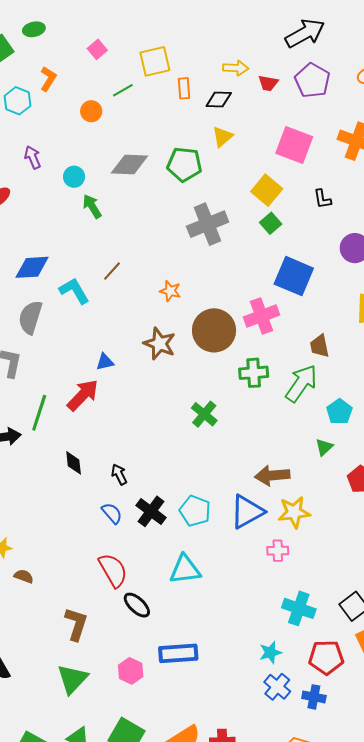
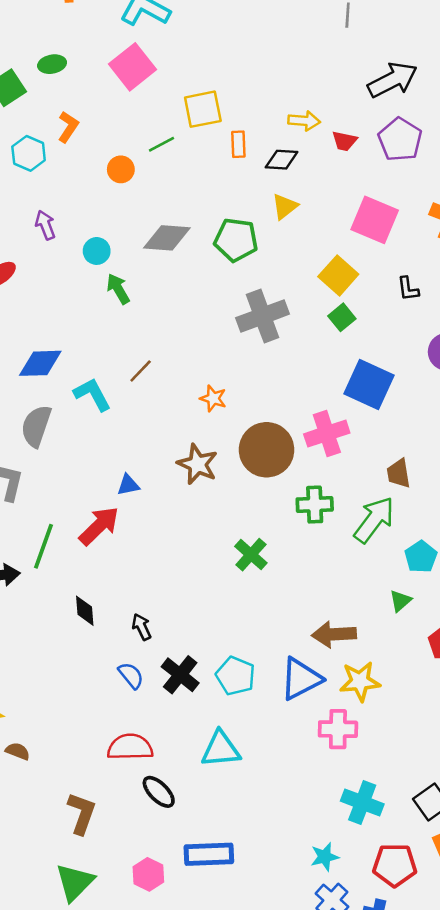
pink square: (97, 49) -> (133, 67), moved, size x1.8
pink cross: (278, 551) -> (338, 729), size x1.4
red semicircle: (113, 570) -> (130, 747), turned -63

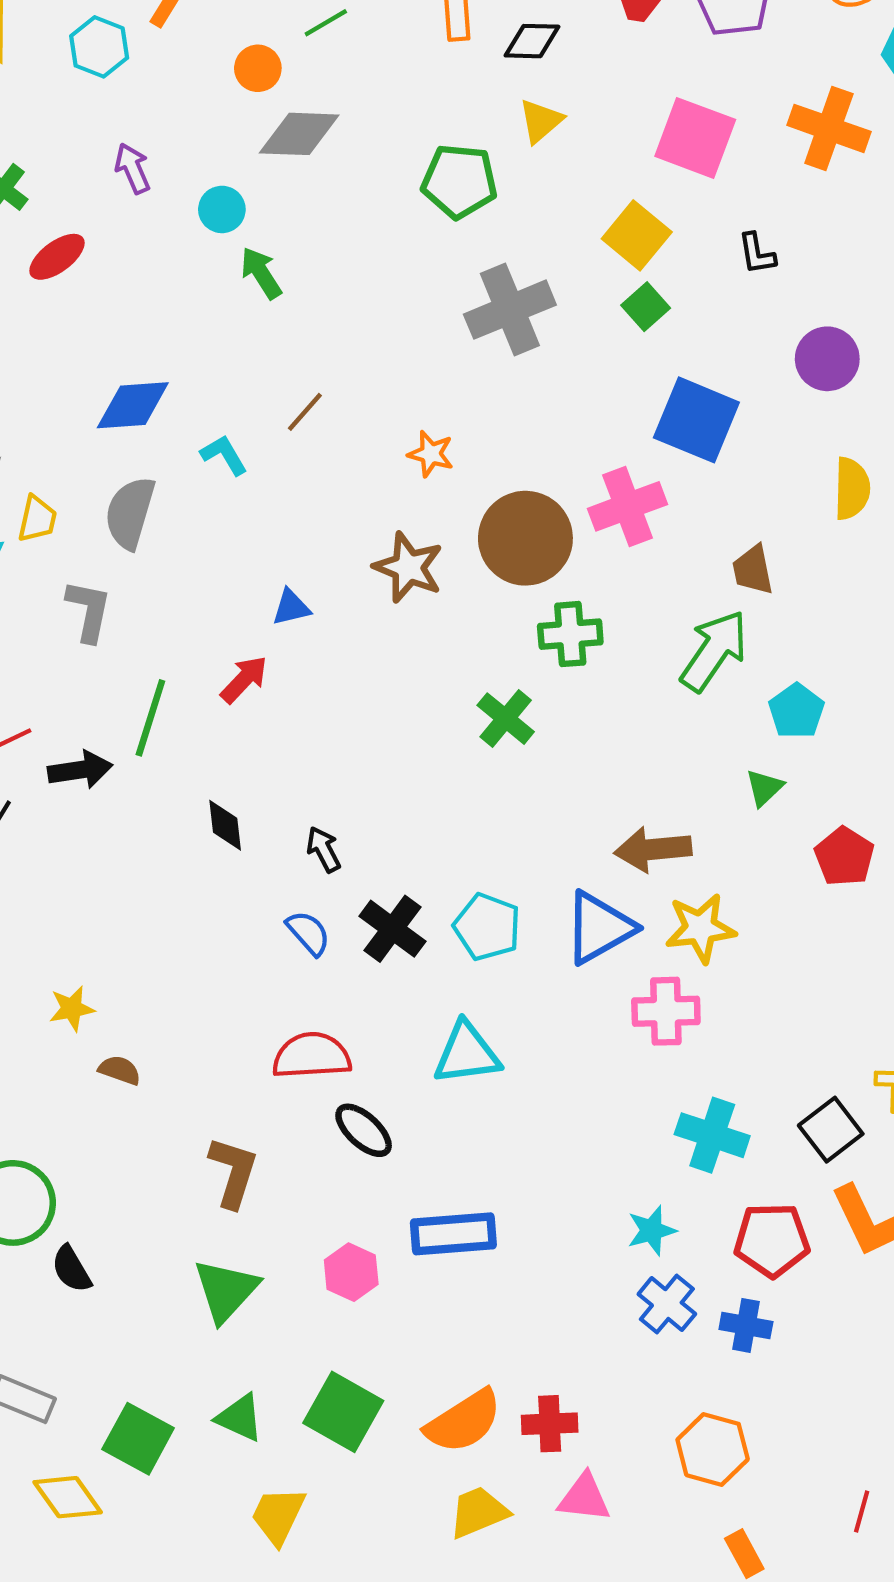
gray diamond: (167, 238) -> (299, 134), moved
cyan L-shape: (92, 394) -> (224, 455), size x0.7
green cross: (315, 505) -> (570, 634), moved
red arrow: (99, 526) -> (244, 679), size x0.7

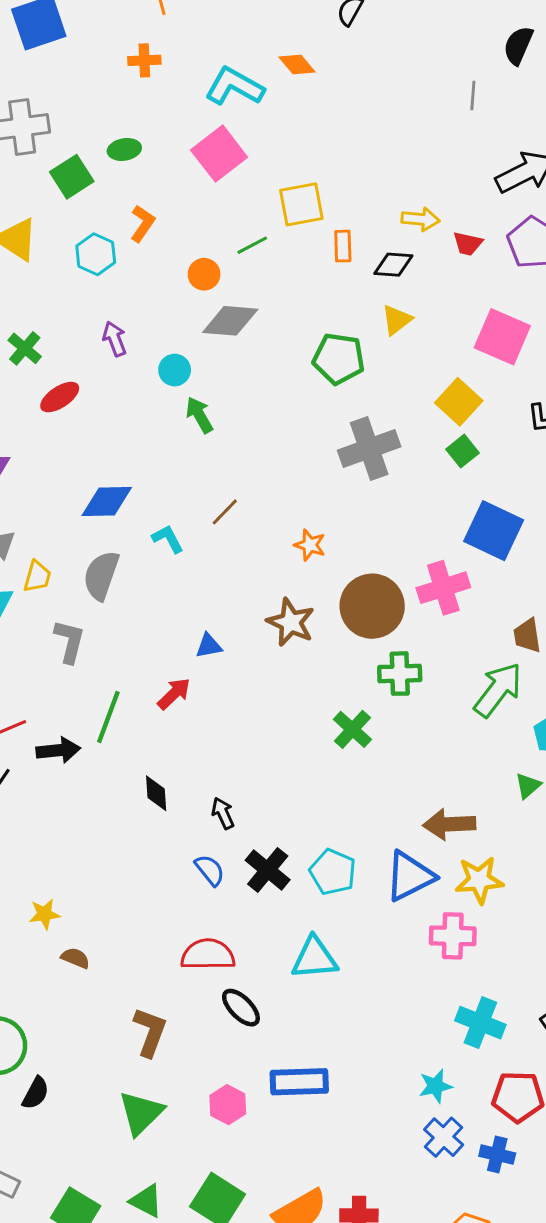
black semicircle: (71, 1269) -> (36, 1093), turned -124

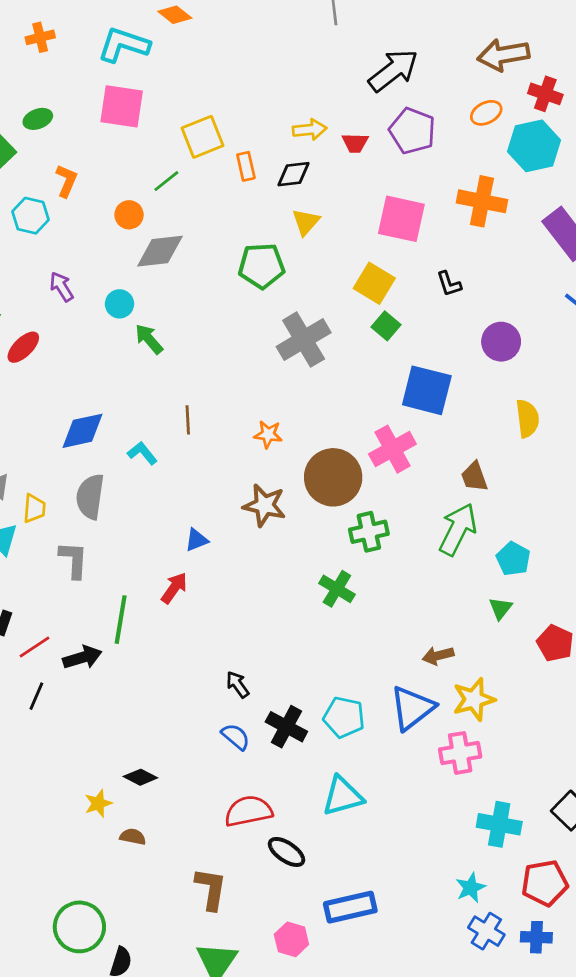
pink square: (219, 154) -> (122, 106), turned -33
brown line: (225, 512) -> (188, 420), turned -36
black diamond: (156, 793) -> (140, 777), moved, turned -48
brown arrow: (449, 824) -> (438, 656), size x0.7

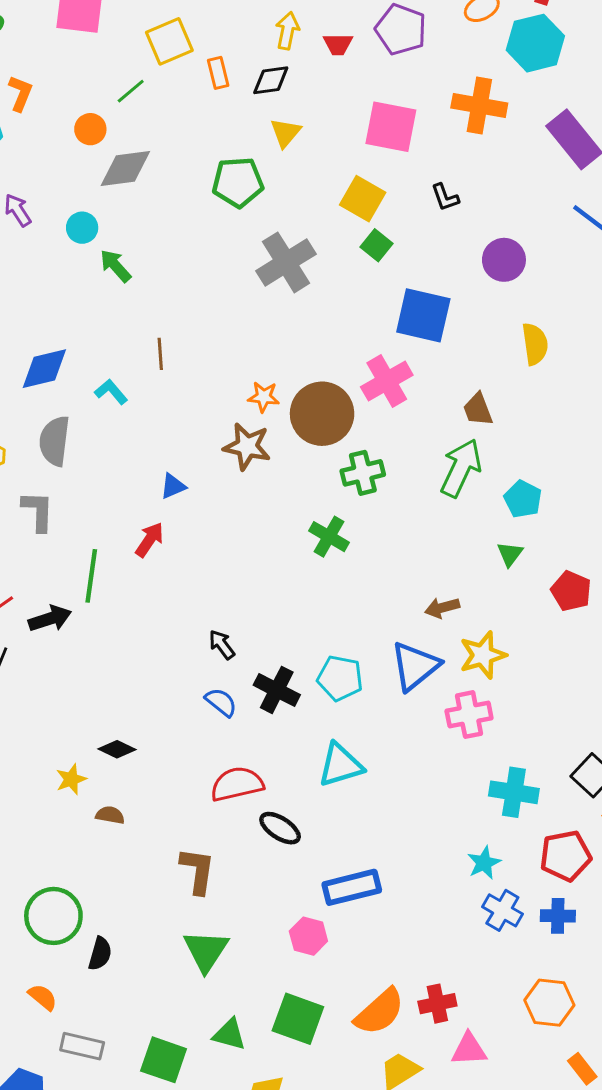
yellow arrow: (310, 130) -> (287, 31), turned -72
orange star: (268, 434) -> (264, 397), moved
pink hexagon: (291, 939) -> (308, 936), moved

